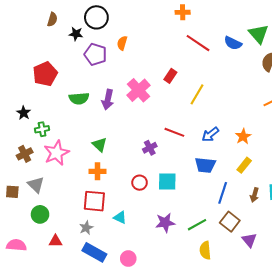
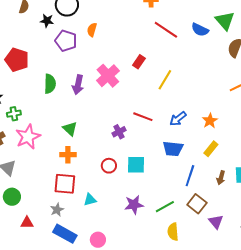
red pentagon: (45, 74) -> (17, 60), turned -30
green semicircle: (79, 98) -> (50, 84), turned -84
cyan triangle: (120, 217) -> (90, 200), turned -40

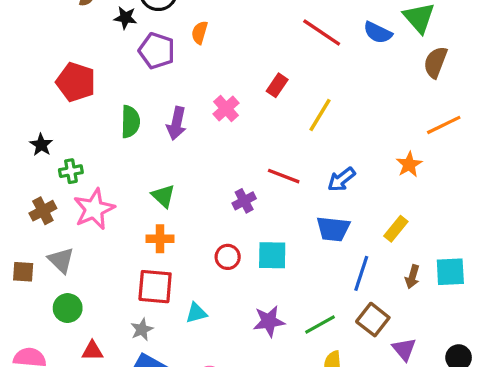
pink cross: (108, 76) -> (226, 108), size x0.7
orange star: (210, 121) -> (409, 165), moved

